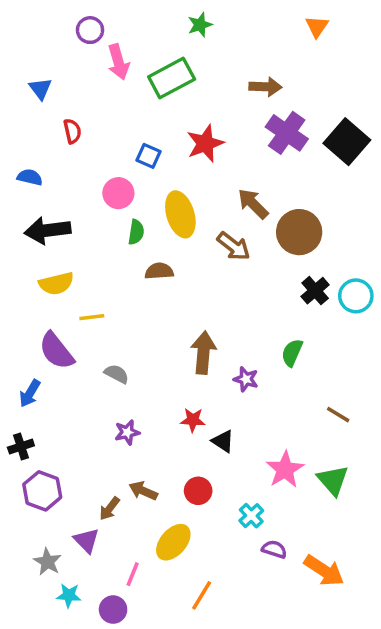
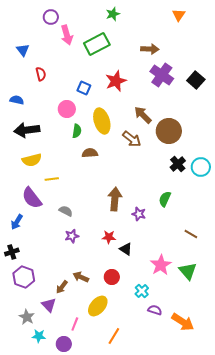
black square: (347, 142) -> (196, 80), size x0.7
purple star: (127, 432) -> (72, 236), moved

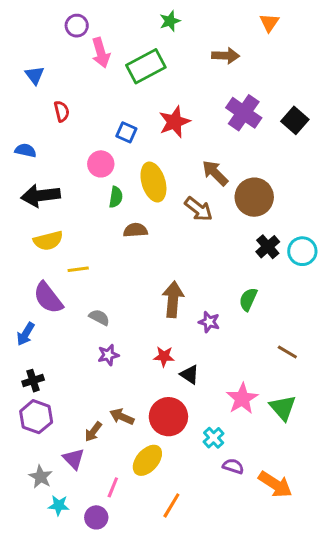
brown arrow: (150, 49) -> (226, 56), moved
black cross: (12, 252) -> (33, 381), moved
red circle: (112, 277) -> (168, 417), size x1.6

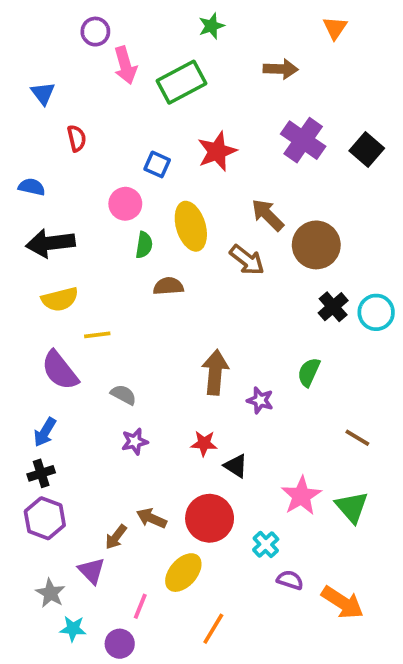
blue arrow: (26, 334) -> (45, 432), moved

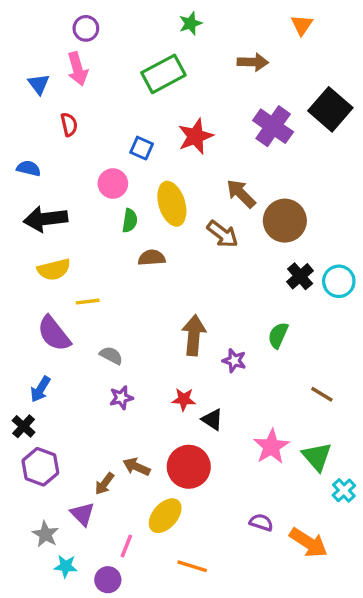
pink arrow: (125, 65) -> (77, 69), moved
black square: (367, 149) -> (330, 109), moved, size x1.4
black cross: (41, 473) -> (24, 426), moved, turned -30
cyan cross: (266, 544) -> (344, 490), moved
orange line: (213, 629) -> (192, 566), turned 76

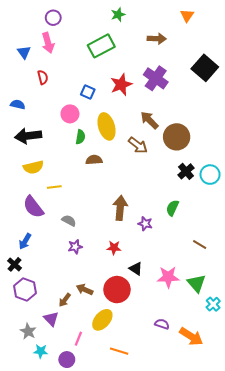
purple cross: (273, 126) -> (156, 78), moved
black triangle: (212, 420) -> (136, 269), moved
pink star: (271, 447) -> (168, 277), turned 30

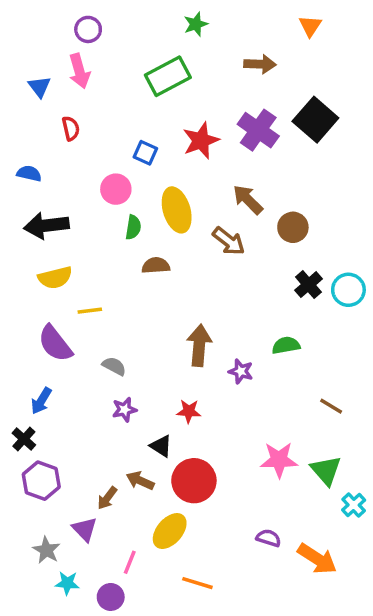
black square: (205, 68) -> (315, 120), moved
brown circle: (177, 137) -> (293, 227), size x0.7
green semicircle: (172, 208) -> (286, 345), turned 56
black triangle: (136, 269) -> (161, 446), moved

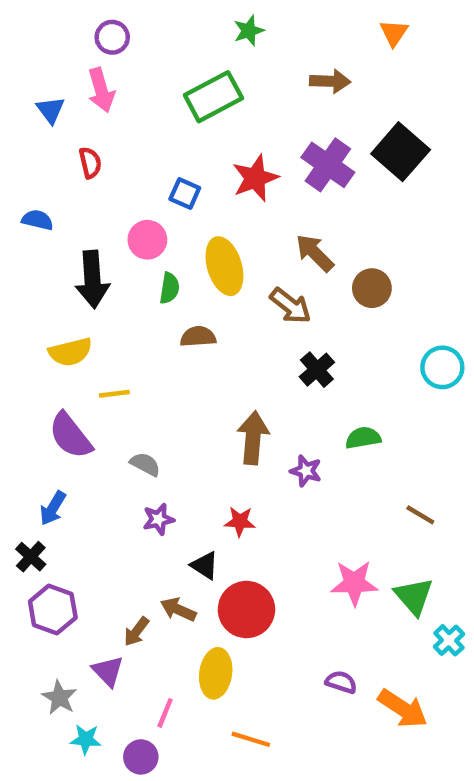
black arrow: (46, 226) -> (92, 279), moved, turned -87
black cross: (309, 285) -> (317, 370), moved
yellow ellipse: (170, 531) -> (216, 673), turned -33

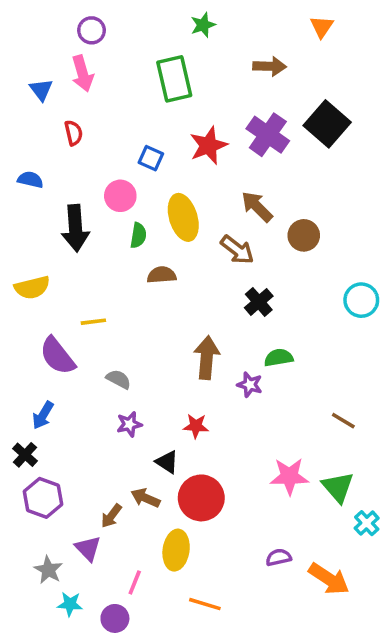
green rectangle: (213, 97) -> (174, 79), turned -75
yellow semicircle: (70, 352) -> (32, 288), moved
green semicircle: (363, 438) -> (279, 358), moved
purple semicircle: (341, 682) -> (279, 557), turned -30

